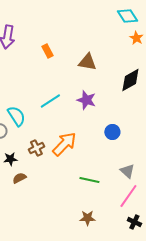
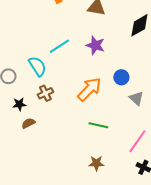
cyan semicircle: (16, 116) -> (37, 66), moved
orange arrow: (64, 144) -> (89, 89), moved
gray triangle: (127, 171) -> (136, 98), moved

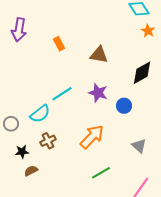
cyan semicircle: (37, 66) -> (40, 114), turned 85
blue circle: (121, 77) -> (124, 106), moved
green line: (98, 125) -> (101, 173), turned -42

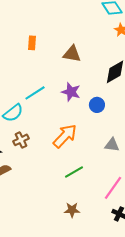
orange rectangle: (59, 44) -> (32, 43), turned 32
gray triangle: (139, 146) -> (112, 145), turned -35

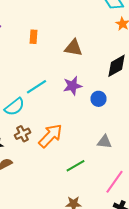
purple star: (71, 92) -> (72, 86), turned -30
orange arrow: (65, 136) -> (50, 136), moved
gray triangle: (112, 145) -> (104, 142), moved

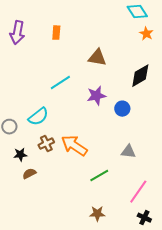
orange rectangle: (34, 37) -> (56, 33), moved
cyan line: (36, 87) -> (60, 83), moved
orange arrow: (50, 136) -> (74, 146), turned -100

